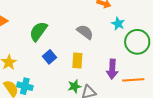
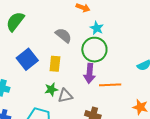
green semicircle: (38, 31) -> (15, 22), moved
green circle: (137, 42) -> (94, 50), moved
blue square: (50, 57) -> (27, 59), size x1.5

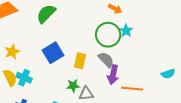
gray semicircle: (63, 35) -> (106, 60), moved
green circle: (94, 50) -> (108, 35), moved

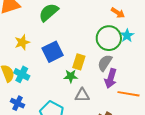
yellow star: (12, 52) -> (22, 42), moved
gray semicircle: (106, 60) -> (105, 63), turned -108
green star: (73, 86) -> (71, 76), moved

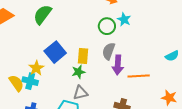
green circle: (109, 38) -> (107, 26), size x0.7
yellow star: (22, 42) -> (36, 68), moved
gray triangle: (82, 95) -> (80, 93), moved

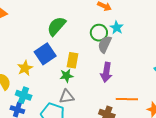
green semicircle: (42, 15) -> (56, 26), moved
gray semicircle: (109, 51) -> (105, 44), moved
orange line: (139, 76) -> (127, 99), moved
cyan cross: (30, 81) -> (24, 95), moved

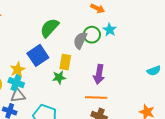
gray semicircle: (105, 44) -> (80, 40), moved
cyan cross: (24, 95) -> (16, 83), moved
gray triangle: (67, 97) -> (18, 96), moved
orange line: (127, 99) -> (96, 98), moved

